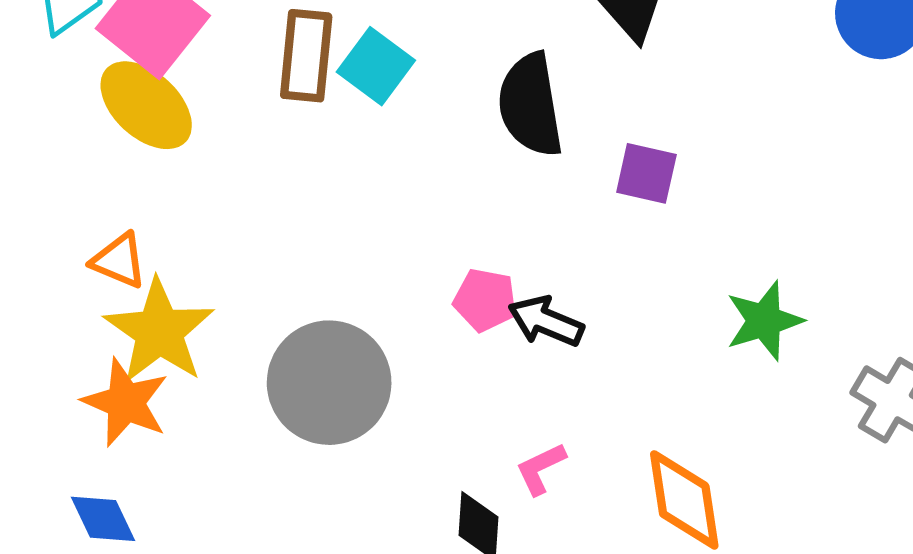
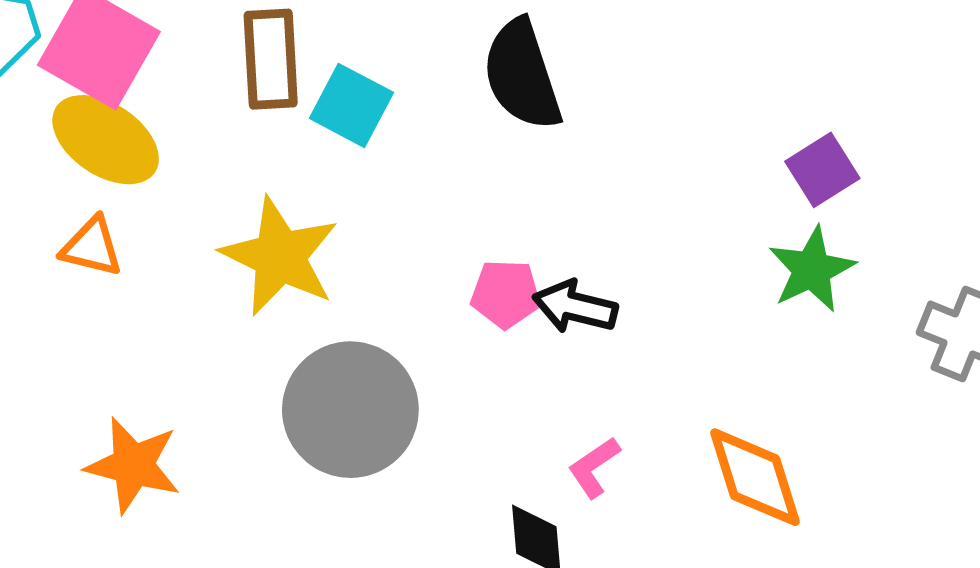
cyan square: (376, 66) -> (351, 105), moved
purple square: (646, 173) -> (822, 170), moved, turned -36
orange triangle: (119, 261) -> (92, 247), moved
yellow star: (159, 331) -> (280, 256), moved

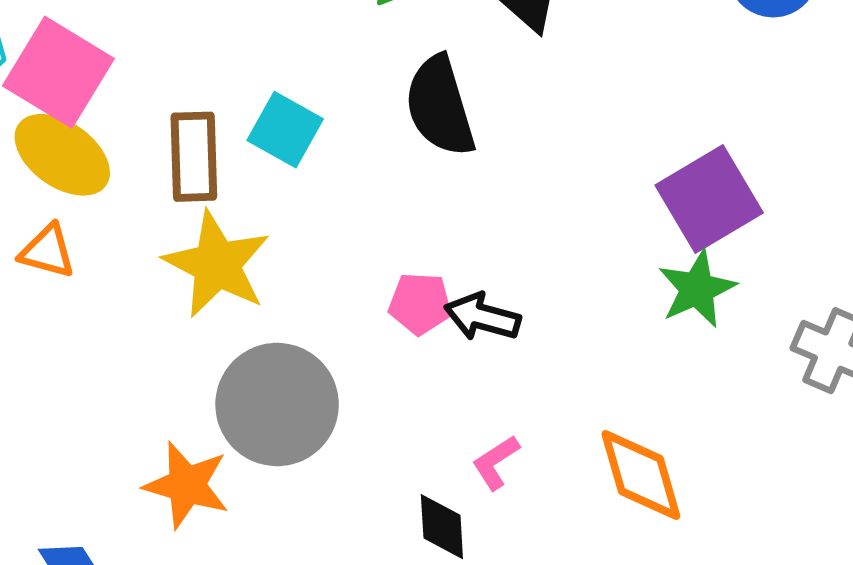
brown rectangle: (271, 59) -> (194, 157), moved
purple square: (822, 170) -> (709, 199), size x1.6
orange star: (133, 465) -> (187, 485), moved

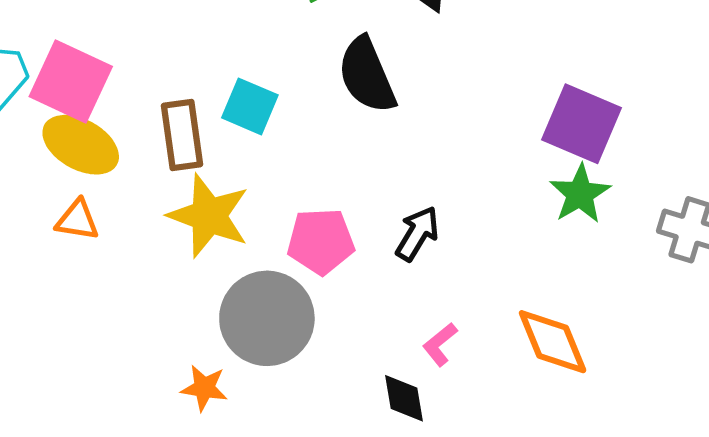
purple square: (709, 199) -> (582, 124), turned -30
pink pentagon: (420, 304) -> (321, 241), moved, size x1.4
black arrow: (482, 317) -> (417, 234), turned 112
orange star: (187, 485) -> (204, 388), size x0.7

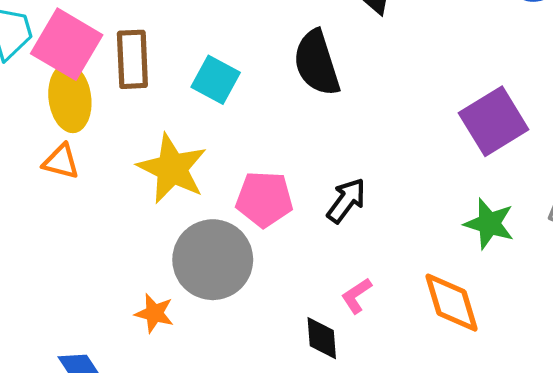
purple square: (582, 124) -> (494, 121), turned 30
brown rectangle: (182, 135) -> (132, 59), moved
yellow ellipse: (81, 145) -> (70, 98), turned 48
green star: (580, 194) -> (489, 224), moved, turned -30

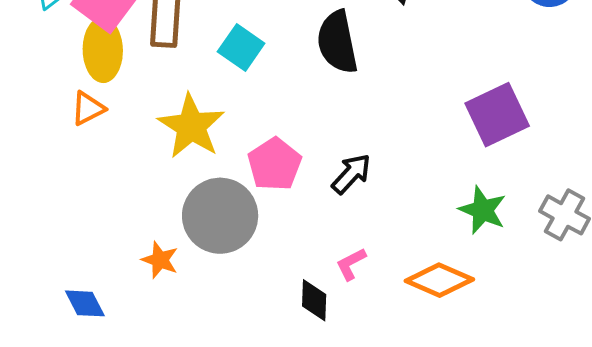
orange triangle: (61, 162) -> (88, 108), turned -48
pink pentagon: (264, 199) -> (275, 164), turned 30
orange diamond: (451, 303) -> (439, 280), turned -56

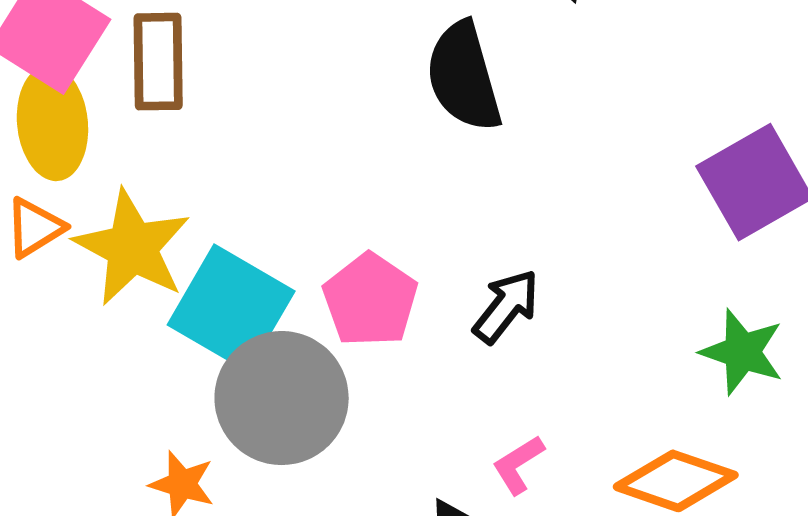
cyan square: (241, 48) -> (231, 308), moved, size x1.5
yellow star: (191, 126) -> (132, 248), moved

